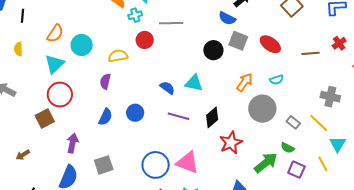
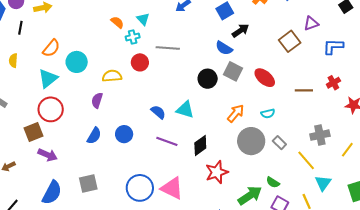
gray cross: (330, 97) -> (320, 135), turned -30
gray rectangle: (293, 122) -> (279, 143), moved
purple arrow: (72, 143) -> (48, 155), moved, turned 96

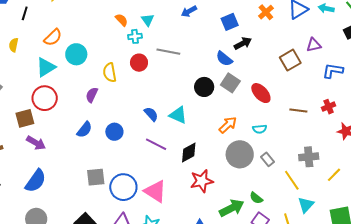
yellow semicircle: (112, 76) -> (110, 73), turned -102
gray square: (88, 183) -> (96, 177), moved

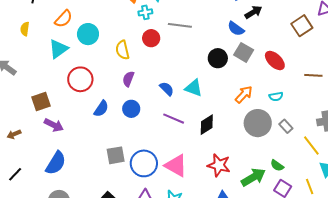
purple semicircle: (92, 95) -> (128, 79), moved
red circle: (45, 98) -> (80, 79), moved
red star: (202, 181) -> (219, 165), moved, turned 30

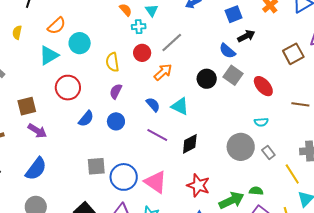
gray line: (180, 25) -> (172, 43), turned -55
orange arrow: (244, 94) -> (163, 72), moved
green semicircle: (277, 165) -> (256, 191), turned 144

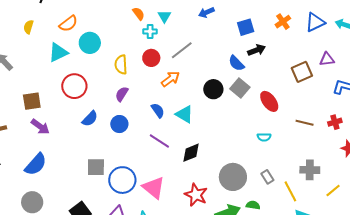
gray circle: (241, 147) -> (233, 177), moved
gray rectangle: (268, 153) -> (267, 177), moved

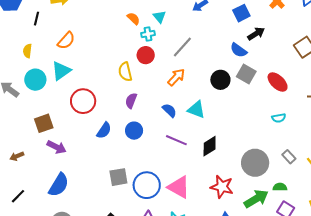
cyan circle: (90, 43) -> (35, 80), moved
red circle: (151, 58) -> (146, 55), moved

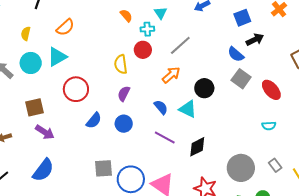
orange semicircle: (133, 18) -> (126, 16), moved
black circle: (220, 80) -> (204, 88), moved

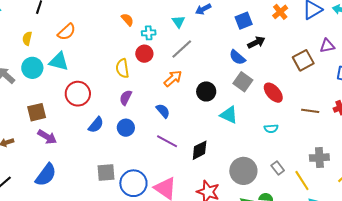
cyan triangle: (160, 13) -> (178, 22), moved
cyan triangle: (57, 57) -> (59, 61), turned 45
cyan triangle: (188, 109) -> (229, 115), moved

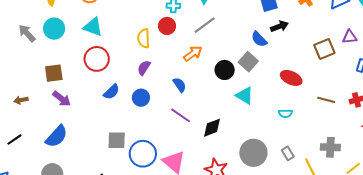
cyan triangle: (59, 61) -> (93, 27), moved
gray square: (243, 82) -> (248, 62), moved
red ellipse: (273, 93) -> (291, 78), turned -30

